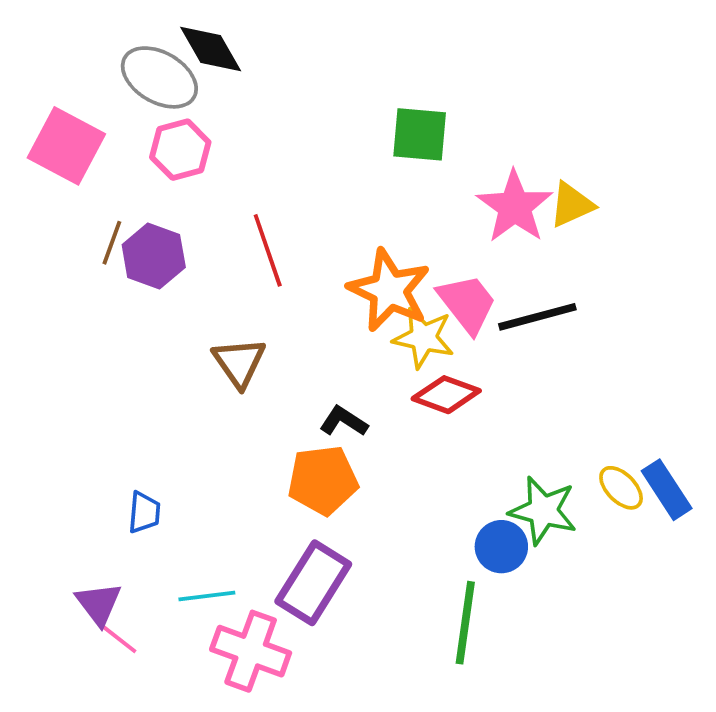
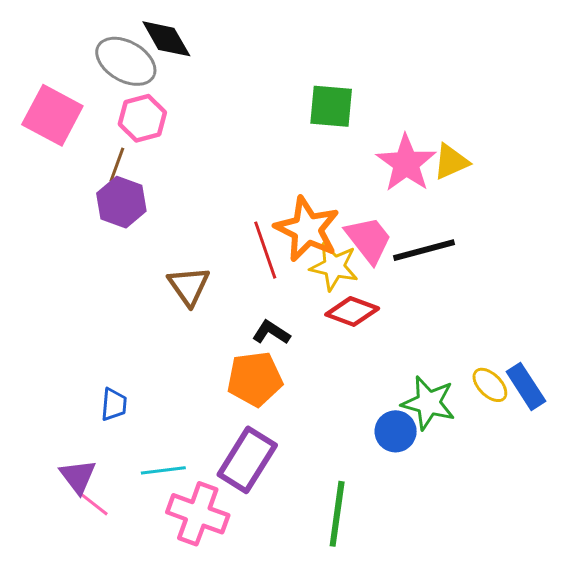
brown line: (112, 243) -> (117, 165), moved
red line: (268, 250) -> (265, 250), moved
green line: (465, 623) -> (337, 514), moved

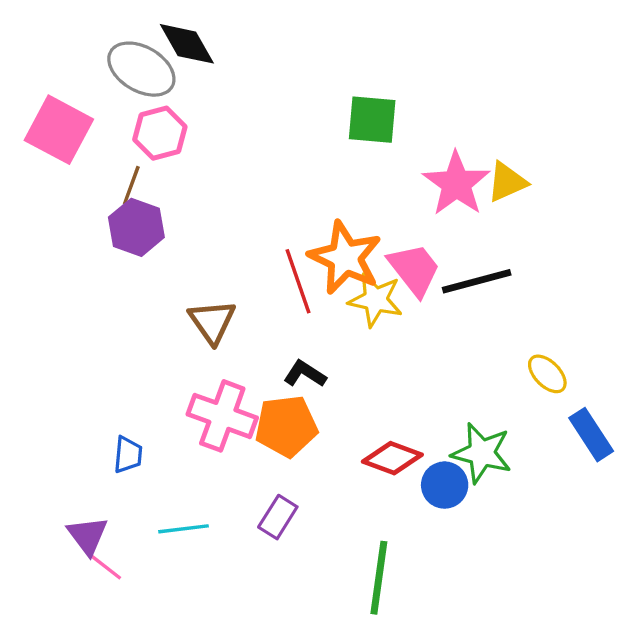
red diamond: (352, 312) -> (392, 458), moved
yellow ellipse: (490, 385) -> (547, 374), moved
purple rectangle: (247, 460) -> (278, 517), size x0.6
pink cross: (198, 514) -> (222, 416), moved

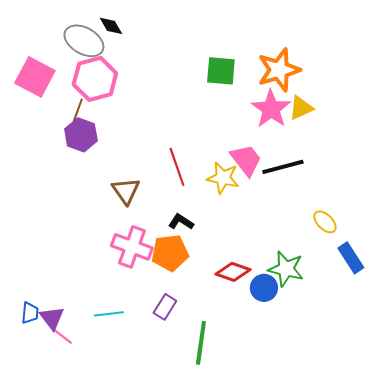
black diamond: (187, 44) -> (111, 26), size x0.7
pink hexagon: (160, 133) -> (95, 79), size x1.4
orange star: (345, 258) -> (279, 70), moved, turned 30
blue trapezoid: (128, 455) -> (30, 313), moved
green line: (379, 578) -> (201, 343), moved

